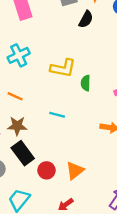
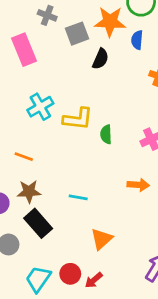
cyan cross: (19, 55) -> (40, 107), moved
cyan line: (57, 115) -> (78, 197), moved
red circle: (46, 170) -> (70, 274), moved

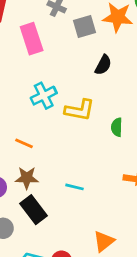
black semicircle: (101, 59) -> (103, 65), moved
green semicircle: (106, 134) -> (117, 127), moved
orange triangle: (102, 239) -> (104, 241), moved

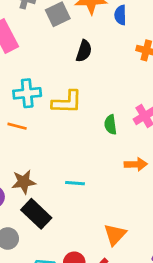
cyan cross: (44, 96) -> (27, 93), turned 30
green semicircle: (117, 127) -> (111, 125), moved
orange line: (24, 143) -> (17, 126), moved

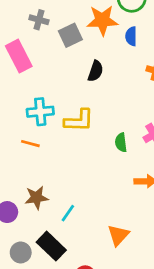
cyan line: (75, 183) -> (68, 213), moved, turned -60
black rectangle: (36, 214) -> (51, 246), moved
orange triangle: (115, 235) -> (118, 235), moved

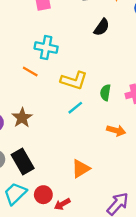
yellow L-shape: (79, 121) -> (74, 80), moved
brown star: (36, 198) -> (22, 118), turned 30
cyan line: (68, 213) -> (75, 108), moved

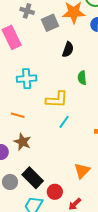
orange line: (30, 72) -> (18, 115), moved
green semicircle: (105, 93) -> (82, 78), moved
red circle: (43, 195) -> (55, 192), moved

